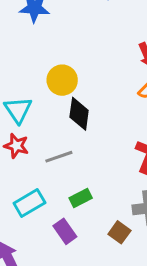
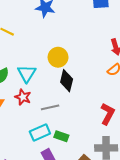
green rectangle: (81, 198) -> (61, 136), turned 40
cyan rectangle: (29, 203) -> (40, 133), moved

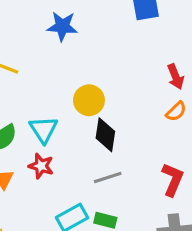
gray line: (50, 107) -> (108, 177), moved

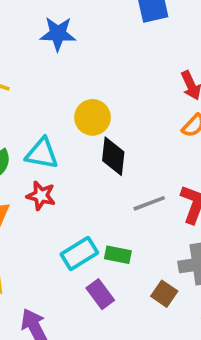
cyan triangle: (44, 130) -> (42, 154), turned -44
gray line: (108, 177) -> (149, 203), moved

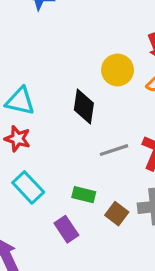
yellow circle: (93, 117) -> (118, 70), moved
cyan rectangle: (79, 253) -> (28, 187), moved, turned 76
brown square: (164, 294) -> (117, 214), moved

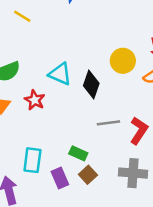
cyan triangle: (20, 101) -> (60, 74), moved
cyan rectangle: (28, 187) -> (32, 160), moved, turned 40
brown square: (117, 214) -> (88, 175), moved

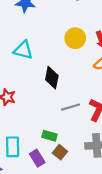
yellow circle: (123, 61) -> (75, 38), moved
cyan triangle: (60, 74) -> (23, 50), moved

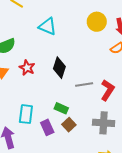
black diamond: (52, 78) -> (59, 68), moved

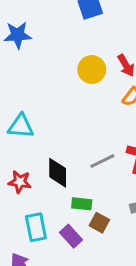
cyan triangle: (47, 26) -> (21, 126), moved
red star: (27, 68) -> (20, 182), moved
black diamond: (59, 68) -> (58, 173), moved

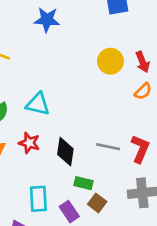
gray line: (102, 161) -> (108, 147), turned 30
red star: (20, 182) -> (29, 143), moved

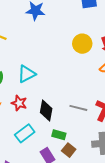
cyan triangle: (38, 104) -> (27, 74), turned -42
cyan rectangle: (38, 199) -> (25, 133), moved, turned 54

